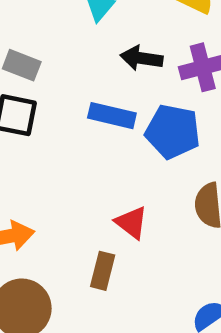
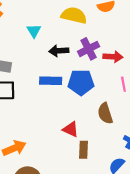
brown rectangle: (103, 271) -> (83, 150), moved

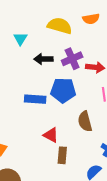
blue rectangle: (51, 81) -> (35, 99), moved

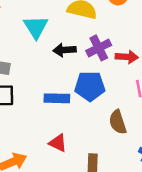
cyan triangle: (20, 39) -> (36, 27), size x1.5
red triangle: (51, 135) -> (58, 143), moved

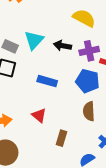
cyan triangle: (36, 27) -> (34, 40), moved
blue pentagon: (90, 86) -> (88, 81), moved

